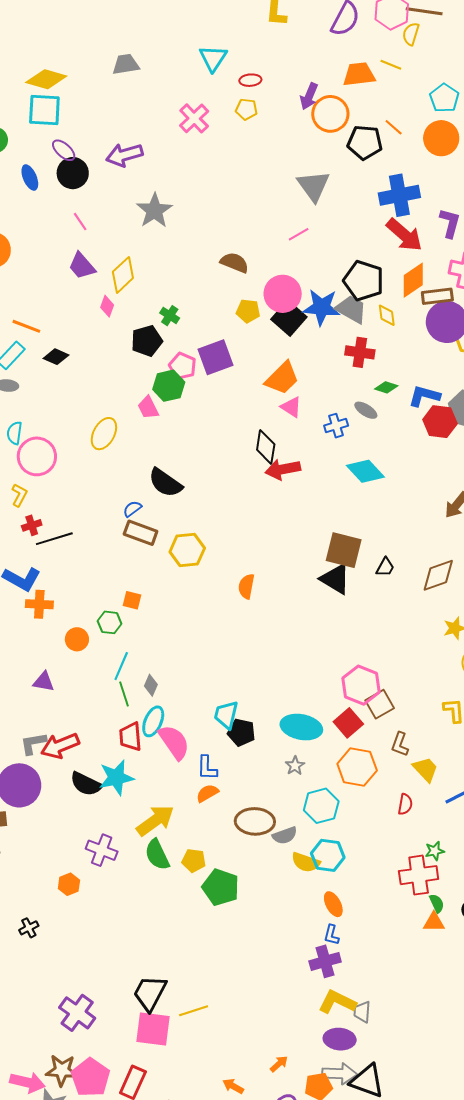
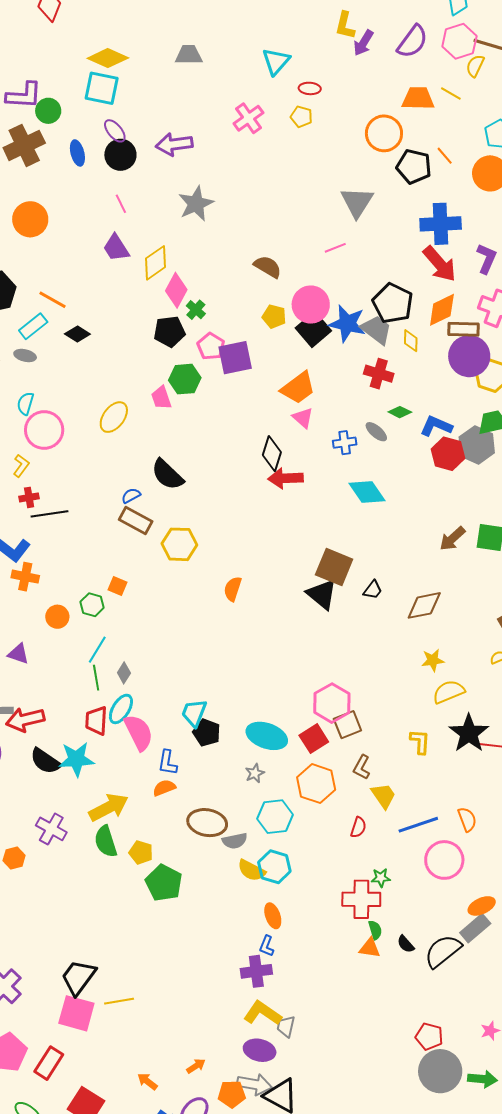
purple arrow: (309, 96) -> (363, 43), moved
pink diamond: (107, 306) -> (176, 290), moved, size x1.6
pink pentagon: (183, 366) -> (211, 346), moved

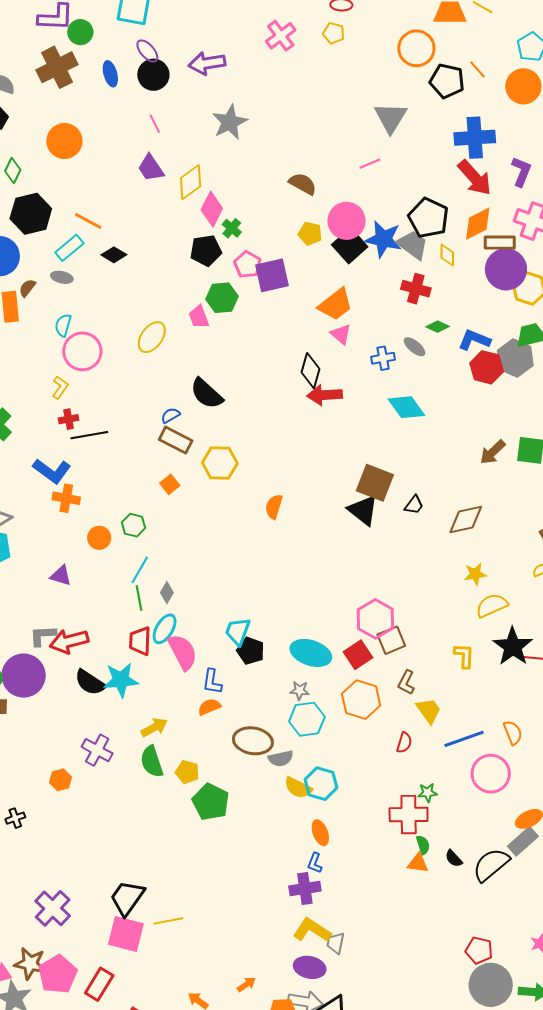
orange square: (118, 586) -> (170, 484), moved, turned 30
gray star: (255, 773) -> (300, 691), turned 30
yellow arrow: (109, 807) -> (154, 727), size x0.7
cyan hexagon: (275, 817) -> (307, 719), moved

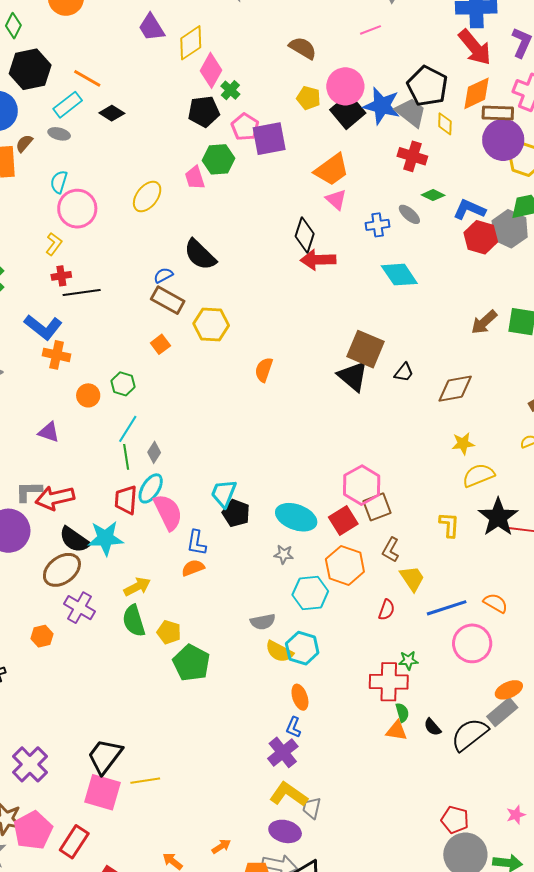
cyan hexagon: (307, 719) -> (310, 593), moved
orange semicircle: (513, 733) -> (496, 603), turned -40
brown ellipse: (253, 741) -> (62, 570), moved, turned -48
purple cross: (305, 889) -> (283, 752), turned -32

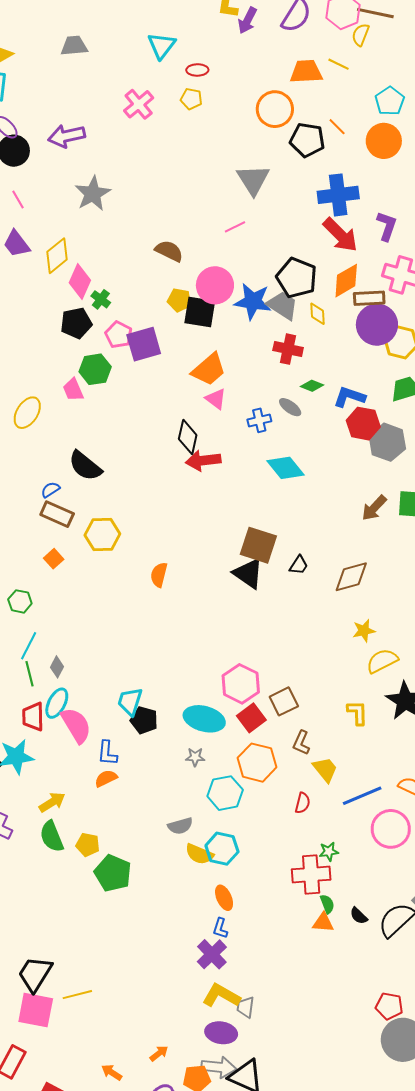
black square: (348, 111) -> (200, 312), moved, turned -36
gray hexagon: (510, 229) -> (387, 442), moved
pink hexagon: (362, 485) -> (241, 684), moved

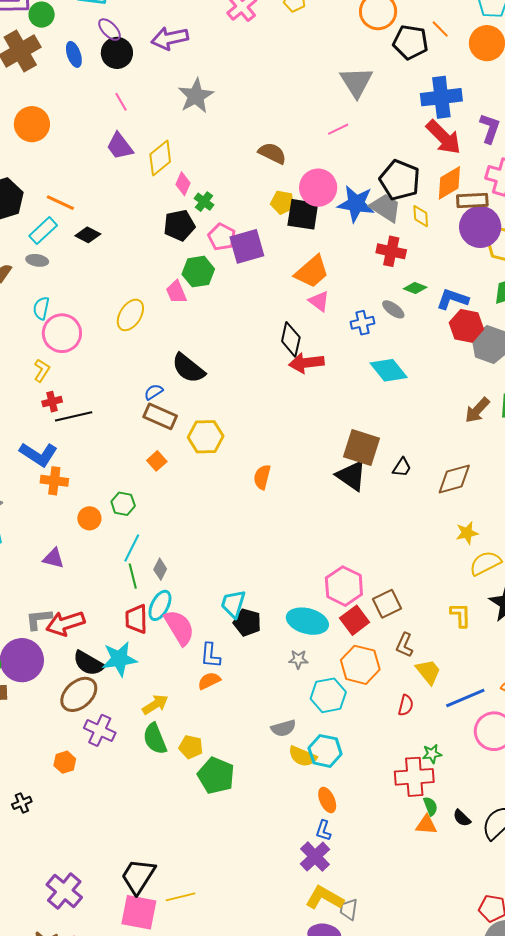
pink diamond: (80, 281) -> (183, 184), size x0.7

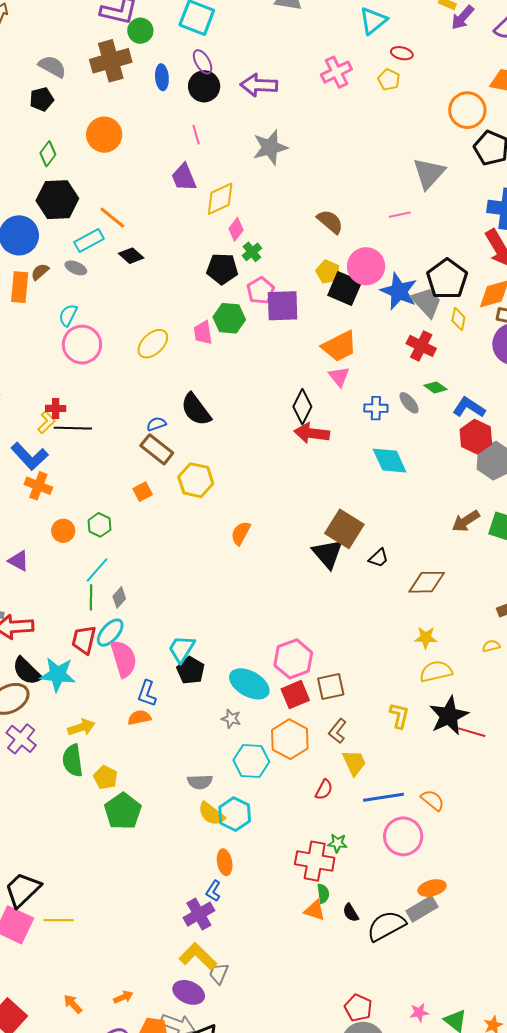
yellow L-shape: (42, 370) -> (47, 422), moved

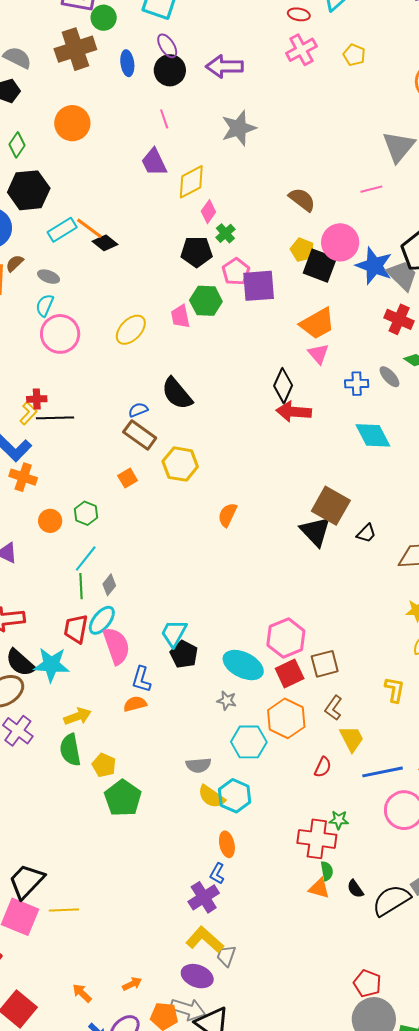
red ellipse: (402, 53) -> (299, 14), moved
orange line: (112, 218) -> (89, 228), moved
gray ellipse: (76, 268) -> (49, 277), moved

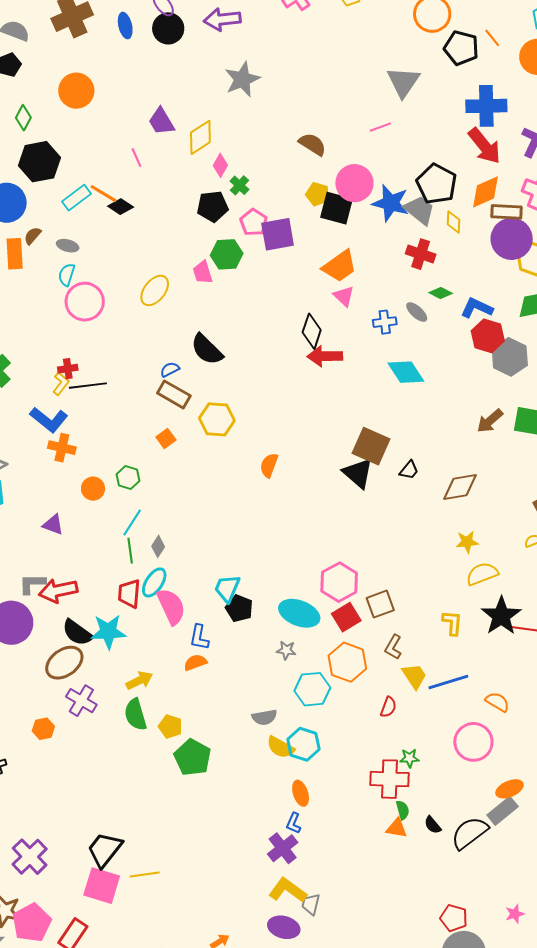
pink line: (164, 119) -> (136, 158), moved
blue line: (383, 772) -> (448, 682), moved

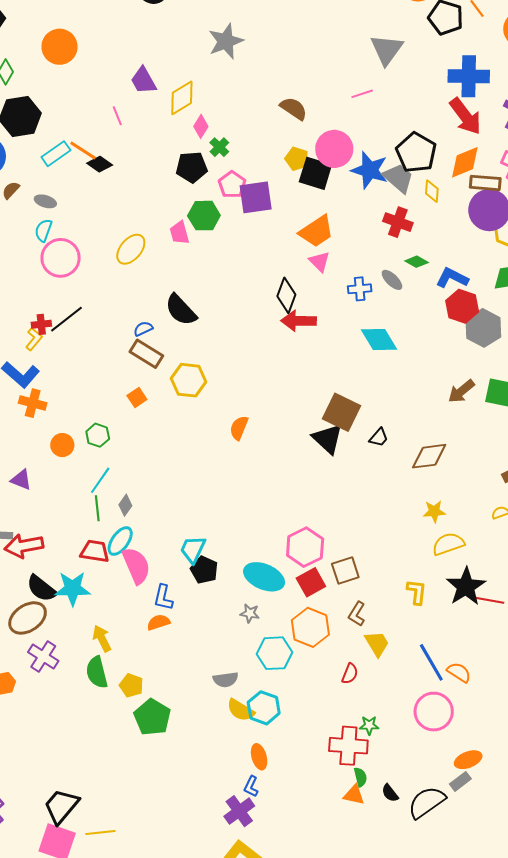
black line: (88, 386) -> (66, 319), moved, turned -33
red trapezoid: (129, 594) -> (95, 551), turned 92
yellow arrow: (139, 681) -> (102, 638), turned -92
blue line: (448, 682) -> (431, 662), moved, turned 75
gray rectangle: (503, 811) -> (460, 781), size x0.7

